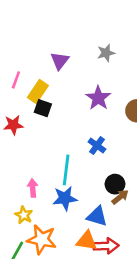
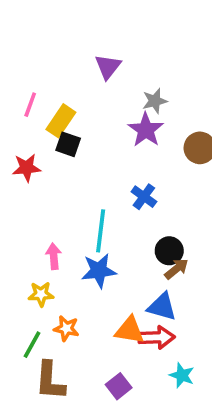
gray star: (106, 53) -> (155, 101), moved
purple triangle: (60, 61) -> (108, 67), moved
yellow star: (24, 215) -> (41, 294), turned -30
blue triangle: (97, 216) -> (162, 307), moved
orange star: (42, 239) -> (66, 328), size x0.6

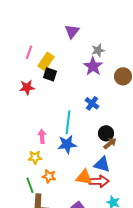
green line: (32, 345) -> (30, 185), turned -49

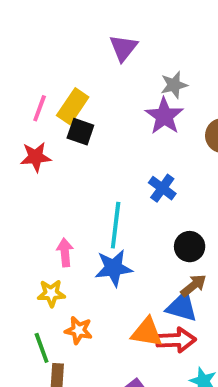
pink line: (29, 52) -> (40, 108), moved
brown arrow: (110, 143) -> (193, 286), moved

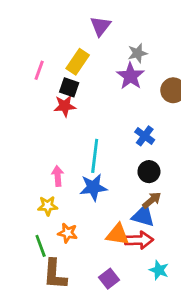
yellow rectangle: (73, 106) -> (78, 62), moved
red star: (36, 157) -> (65, 106), moved
blue cross: (162, 188) -> (145, 136), moved

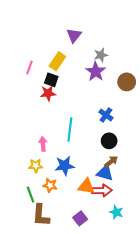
blue star: (93, 187) -> (65, 166), moved

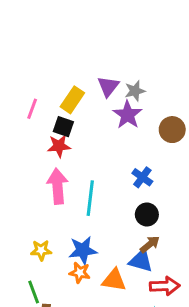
purple triangle: (74, 35) -> (108, 86), moved
pink arrow: (43, 144) -> (57, 186), moved, size x1.6
orange star: (50, 185) -> (80, 273), moved
red arrow: (102, 190) -> (165, 286), moved

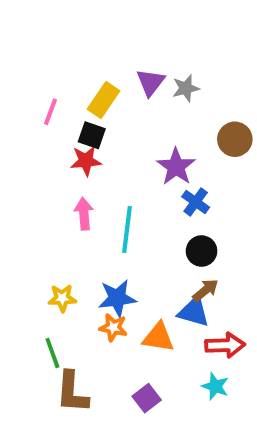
purple star: (127, 115) -> (176, 167), moved
pink arrow: (57, 186) -> (84, 214), size x0.7

